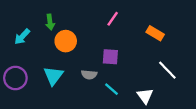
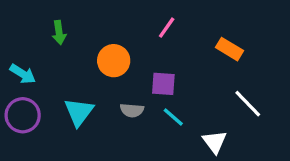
green arrow: (50, 22) -> (59, 33), moved
cyan arrow: (22, 37) -> (23, 74), moved, turned -102
orange circle: (66, 41) -> (114, 61), moved
cyan line: (111, 89) -> (173, 117), moved

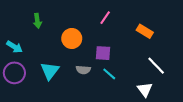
white triangle: (215, 142) -> (145, 90), moved

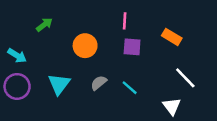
pink line: (105, 18) -> (125, 21), turned -32
green arrow: (37, 21) -> (44, 25), turned -120
purple square: (103, 53) -> (132, 47), moved
gray semicircle: (83, 70) -> (99, 83), turned 136

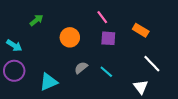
pink line: (125, 21) -> (102, 17), turned -40
cyan triangle: (59, 84) -> (49, 82), moved, turned 30

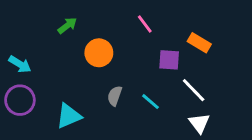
green arrow: (36, 20) -> (67, 26), moved
purple square: (108, 38) -> (169, 60), moved
white line: (152, 64) -> (194, 90), moved
gray semicircle: (81, 68) -> (115, 96), turned -32

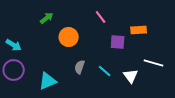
orange rectangle: (199, 43) -> (139, 30), turned -35
white line: (194, 90) -> (154, 63), moved, turned -30
white triangle: (199, 123) -> (131, 76), moved

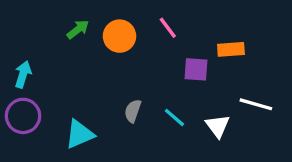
orange circle: (69, 37) -> (120, 36), moved
cyan arrow: (14, 45) -> (23, 74), turned -105

